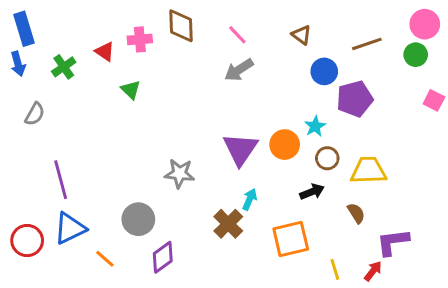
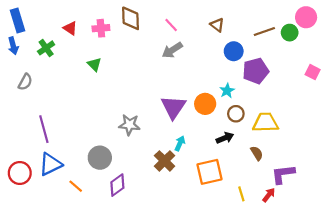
red triangle: (105, 52) -> (70, 28), moved
green circle: (416, 55) -> (290, 33), moved

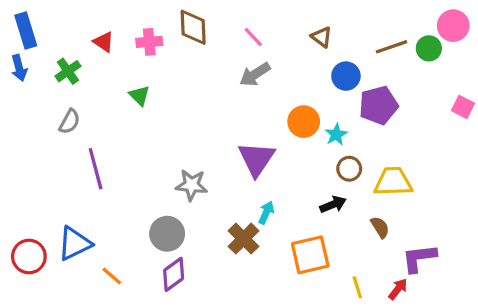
gray semicircle: (25, 82) -> (70, 122), moved
orange circle: (205, 104) -> (304, 122), moved
purple line: (44, 129) -> (96, 169), moved
gray circle: (100, 158) -> (167, 234), moved

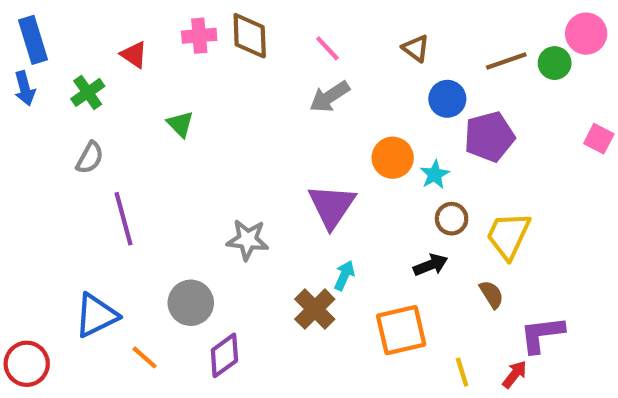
pink cross: (149, 42) -> (199, 36), moved
yellow trapezoid: (393, 182) -> (508, 235), turned -63
gray circle: (167, 234) -> (191, 303), moved
red circle: (29, 256) -> (27, 364), moved

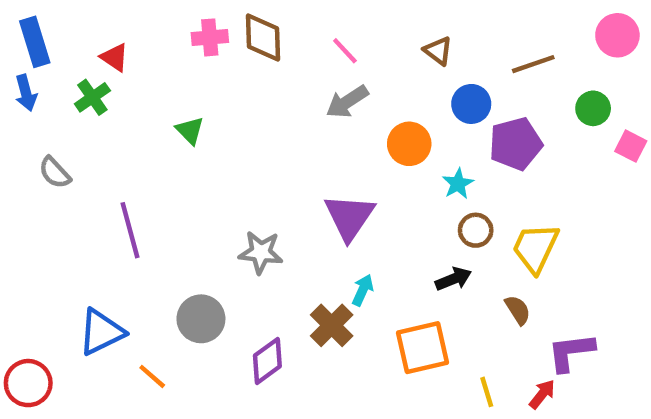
red triangle: (134, 55) -> (115, 57), moved
green circle: (555, 63) -> (593, 108), moved
gray semicircle: (90, 158) -> (55, 173), moved, turned 108
orange circle: (393, 158) -> (409, 144), moved
purple diamond: (224, 355) -> (267, 361), moved

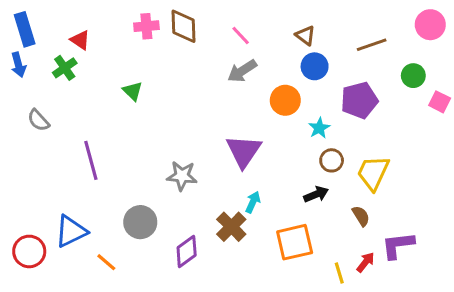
blue circle: (471, 104) -> (315, 66), moved
red circle: (28, 383) -> (29, 251), moved
red arrow: (542, 394) -> (365, 262), moved

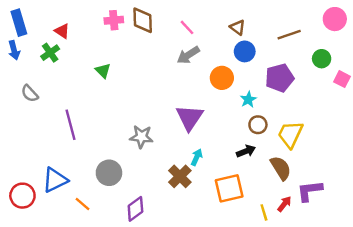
brown semicircle: (361, 216) -> (281, 168), size x1.5
purple diamond: (187, 251) -> (135, 209), moved

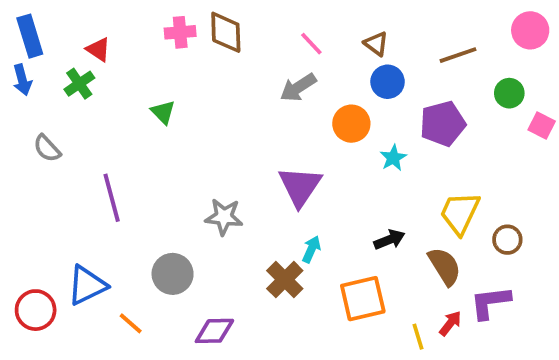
pink line: (187, 27) -> (311, 44), moved
brown circle: (258, 125) -> (507, 240), moved
purple diamond: (135, 209) -> (214, 331), turned 35

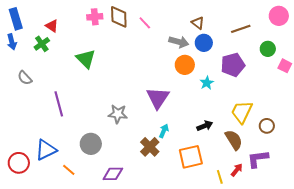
pink line: (311, 44) -> (145, 23), moved
gray arrow: (298, 87) -> (179, 42), moved, turned -132
green triangle: (163, 112) -> (86, 59), size x1.5

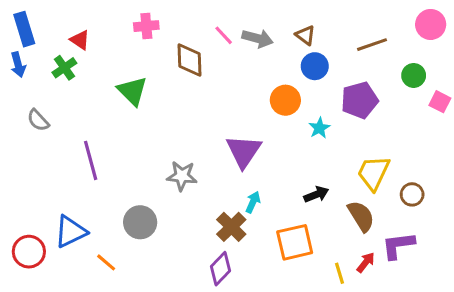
brown diamond: (119, 17) -> (190, 60), moved
gray arrow: (179, 42) -> (258, 38), moved
purple diamond: (113, 174) -> (220, 269), moved, turned -45

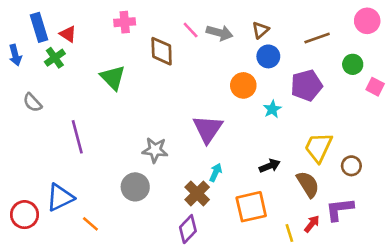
blue rectangle: (24, 29) -> (39, 27), moved
brown triangle: (305, 35) -> (260, 30), turned 42
gray circle: (140, 222) -> (135, 187), moved

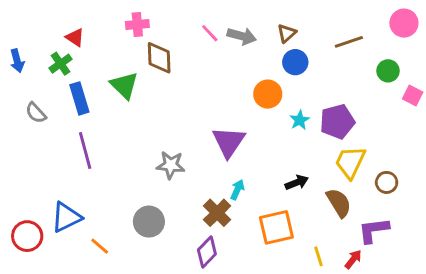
blue rectangle: (39, 27) -> (79, 98), moved
brown diamond: (162, 51) -> (159, 58), moved
purple pentagon: (307, 85) -> (337, 122), moved
gray circle: (135, 187) -> (149, 222), moved
red arrow: (312, 224) -> (353, 259), moved

